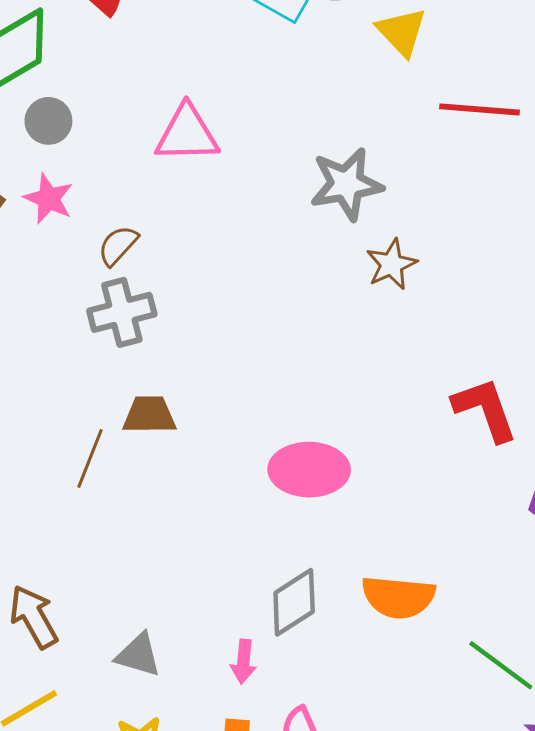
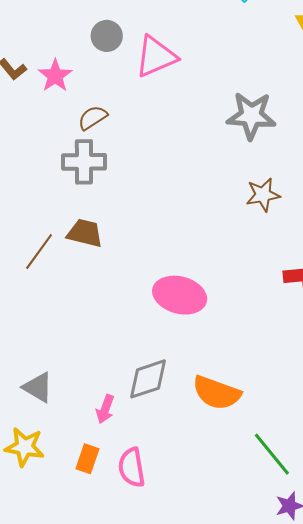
gray circle: (48, 121) -> (107, 36), moved
pink triangle: (187, 134) -> (156, 57), turned -36
brown star: (392, 264) -> (263, 195), moved

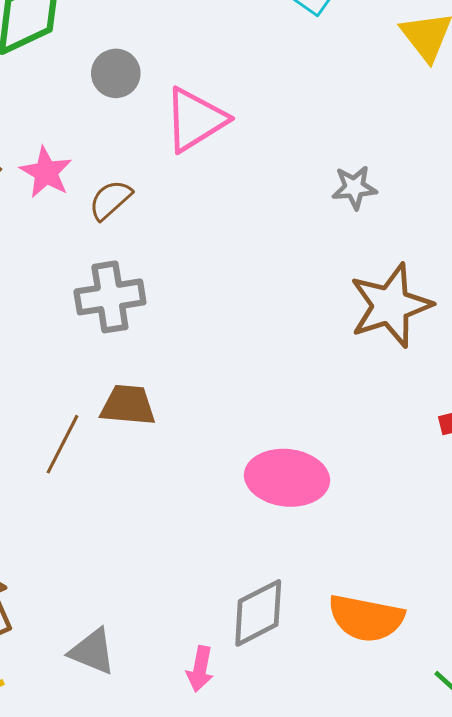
gray circle: (107, 36) -> (116, 73), moved
gray star: (251, 116) -> (354, 187), size x0.6
brown semicircle: (93, 118) -> (110, 200), moved
brown star: (263, 195) -> (391, 305), size x1.6

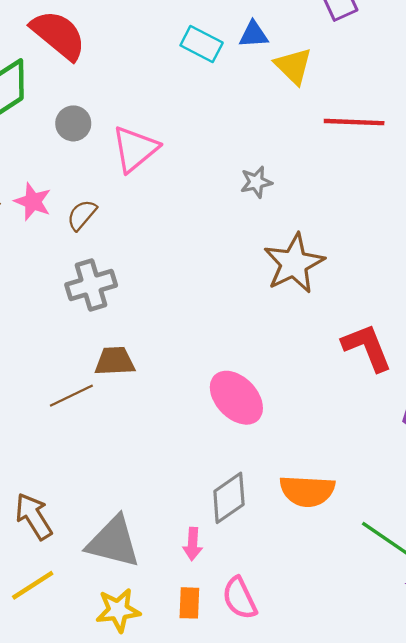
brown line: (62, 444) -> (71, 396), turned 45
pink ellipse: (287, 478) -> (236, 398), turned 48
gray triangle: (92, 651) -> (113, 542), size x1.6

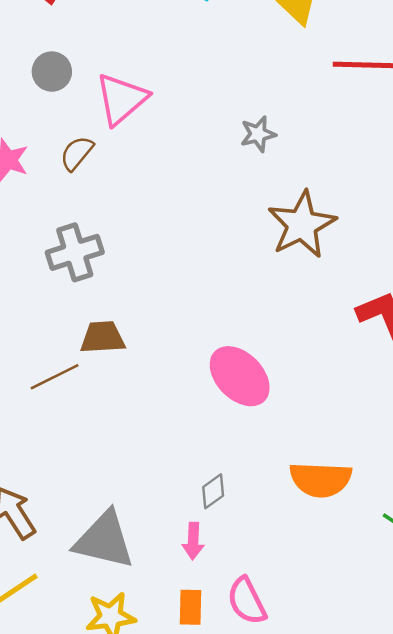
brown semicircle: (82, 215) -> (77, 153), moved
gray diamond: (229, 498) -> (213, 491), moved, size x0.6

